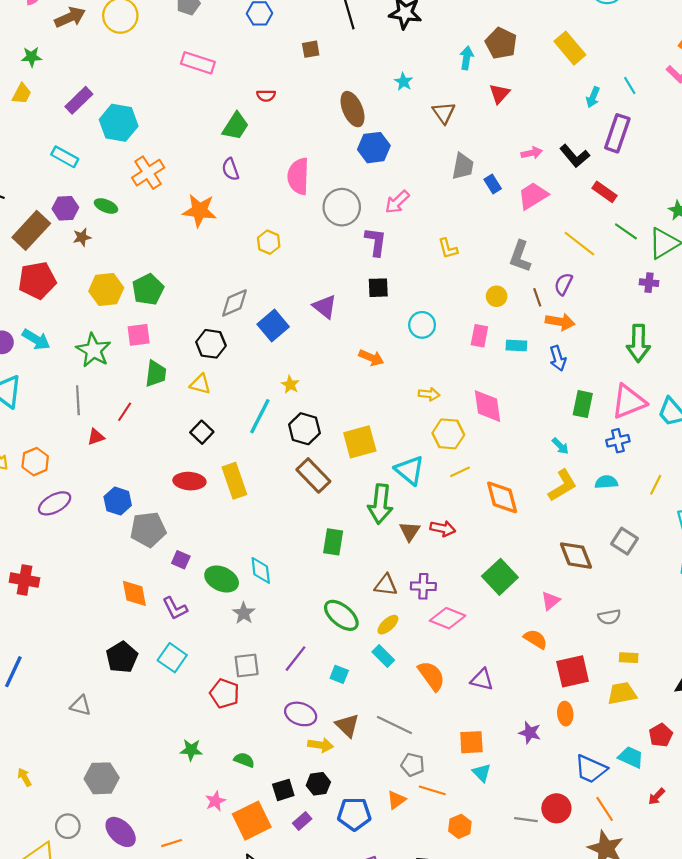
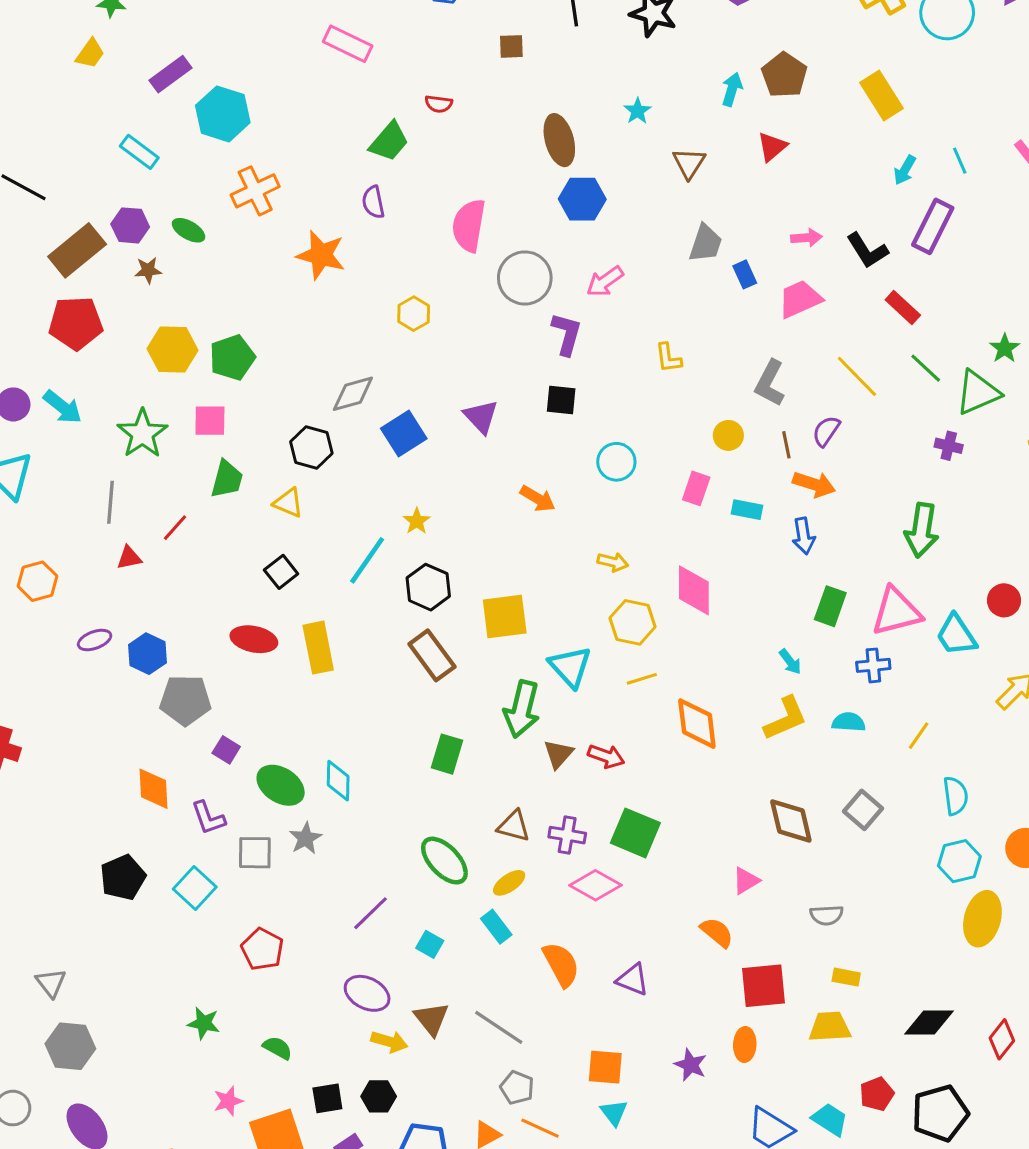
purple ellipse: (55, 503) -> (95, 640), moved, size x0.7
green square: (500, 577) -> (635, 833), moved, turned -32
gray square: (247, 665) -> (255, 853), moved
gray triangle: (81, 706) -> (51, 983), moved, turned 30

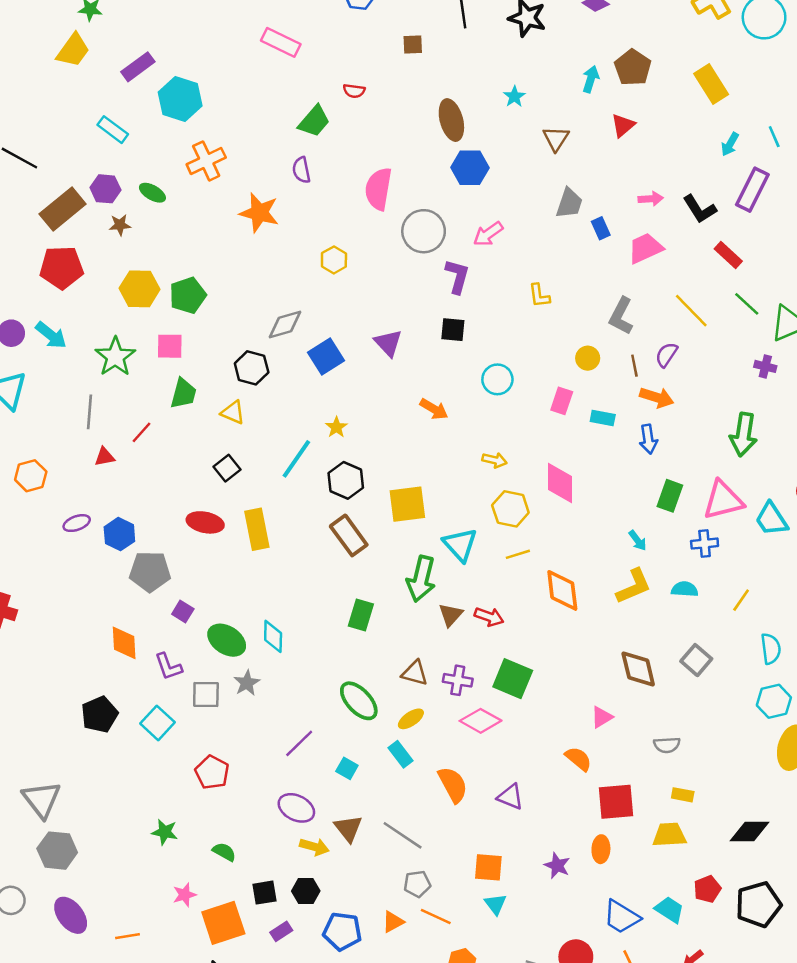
yellow trapezoid: (90, 54) -> (73, 50), size x1.4
gray triangle: (51, 983) -> (41, 799), size x1.6
gray pentagon: (517, 1088) -> (417, 884), turned -30

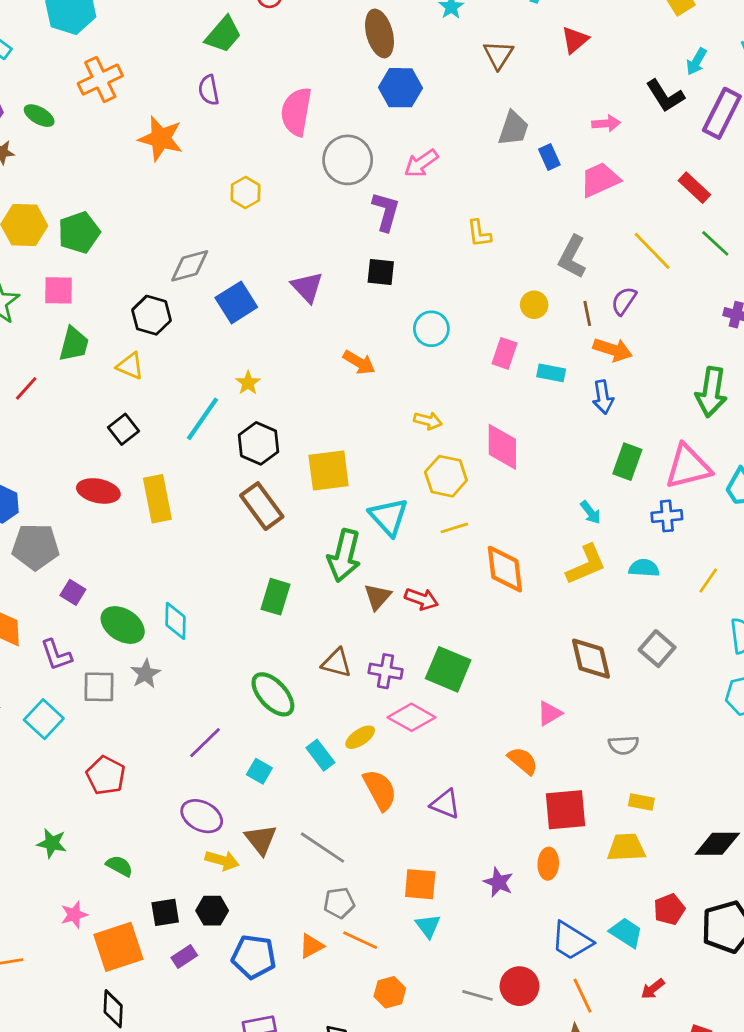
black L-shape: (700, 209) -> (665, 96), moved
yellow ellipse: (411, 719) -> (360, 737), moved

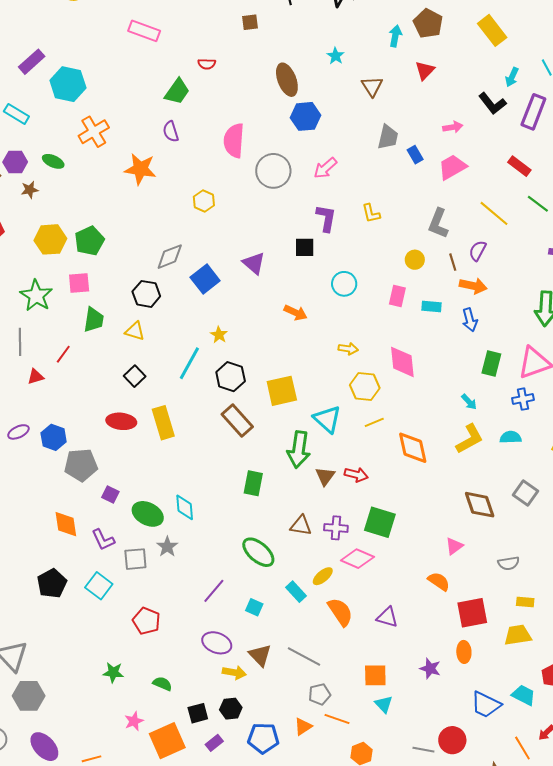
purple L-shape: (386, 211) -> (326, 218), moved
orange line: (583, 996) -> (522, 748), moved

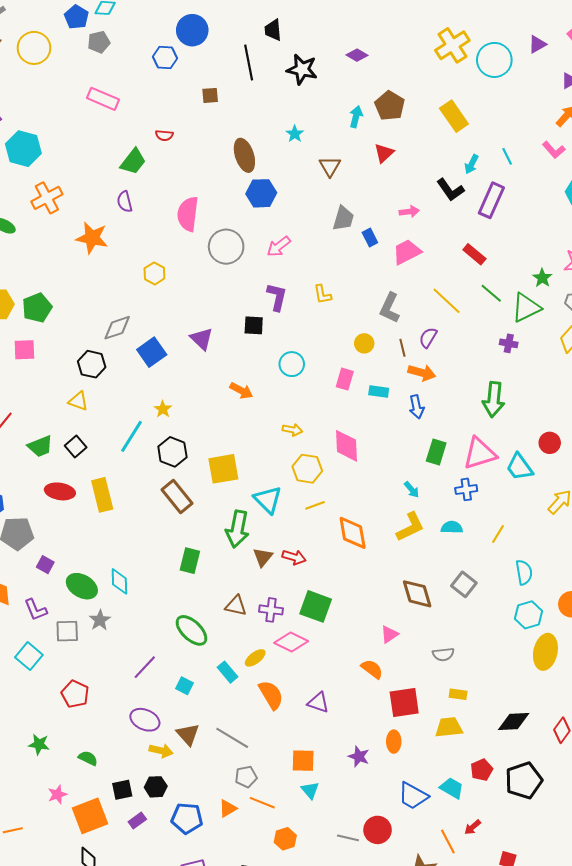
green trapezoid: (94, 320) -> (40, 446), moved, turned 56

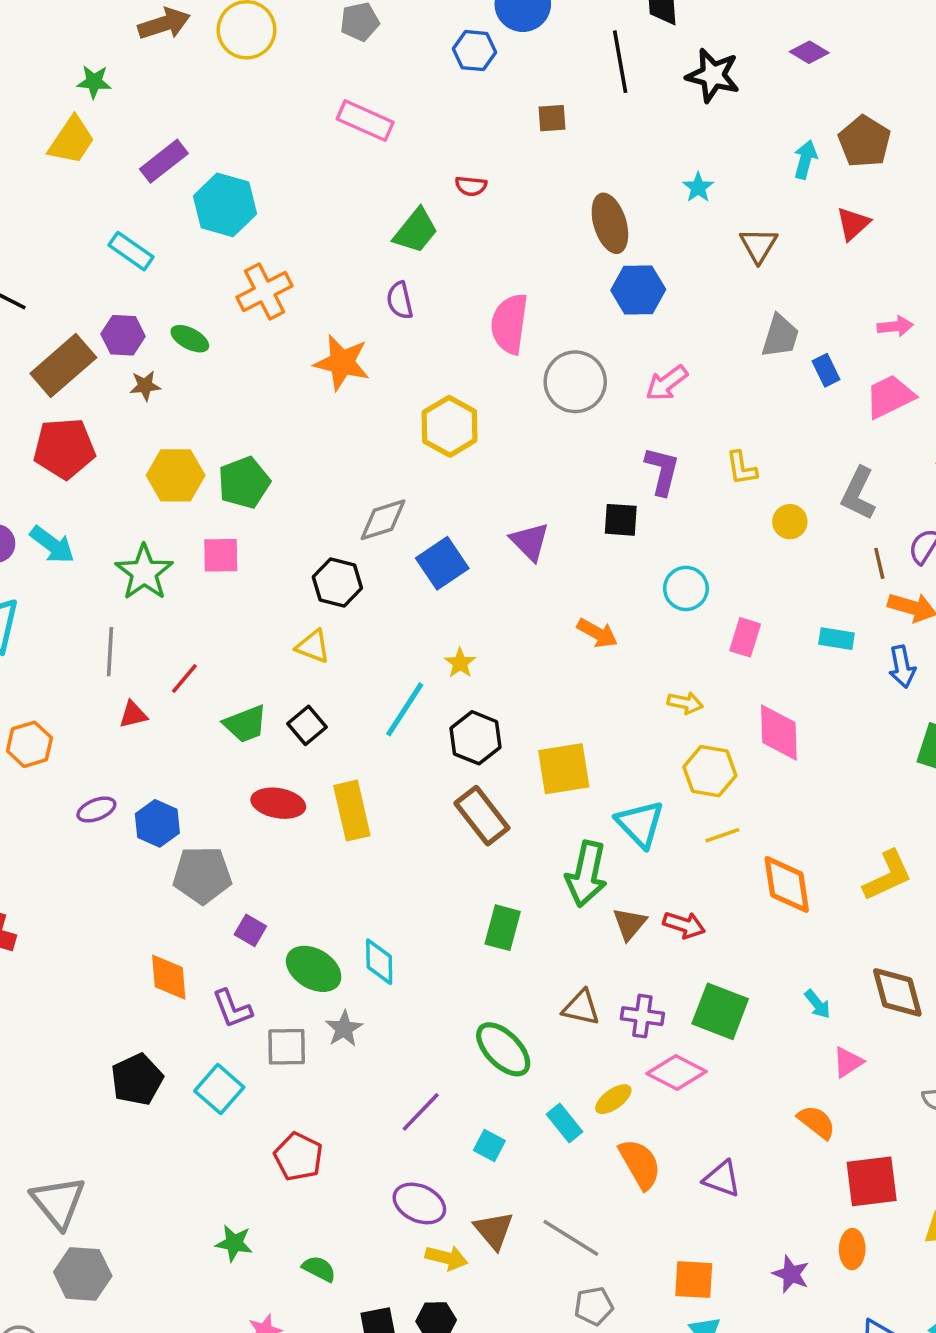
yellow hexagon: (154, 273) -> (450, 426), size x1.5
yellow circle: (364, 343) -> (790, 522), moved
pink rectangle: (345, 379) -> (745, 637), moved
cyan arrow: (412, 490) -> (817, 1004), moved

